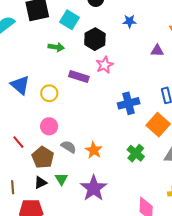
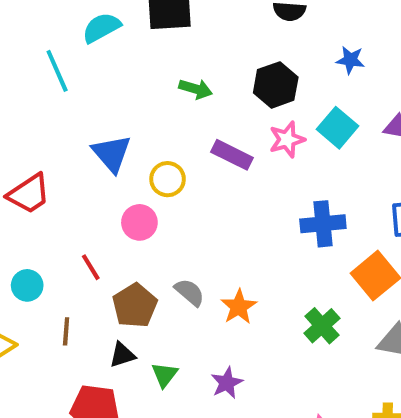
cyan square: (69, 20) -> (337, 128), moved
pink circle: (49, 126) -> (139, 222), moved
green triangle: (61, 179) -> (165, 375), moved
brown line: (13, 187) -> (66, 331), moved
purple star: (94, 188) -> (227, 383), size x0.6

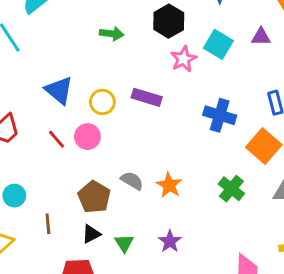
purple rectangle: (232, 155) -> (147, 97), moved
blue cross: (323, 224) -> (220, 115), turned 32
red line: (91, 267) -> (56, 139), moved

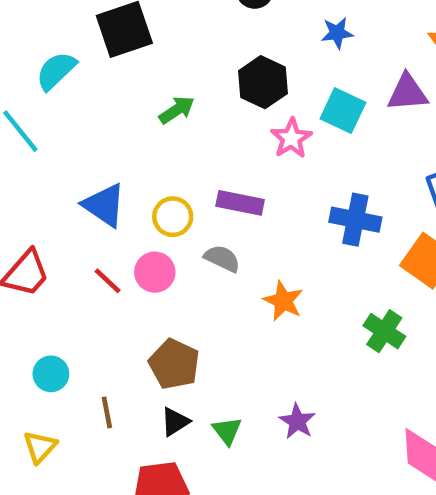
green arrow: (112, 34) -> (177, 110), turned -35
purple triangle: (261, 37) -> (407, 93), size x1.4
gray semicircle: (132, 181) -> (222, 258), moved
orange star: (169, 185) -> (283, 301), moved

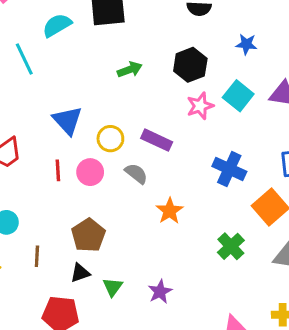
red line: (108, 281) -> (58, 170), turned 30

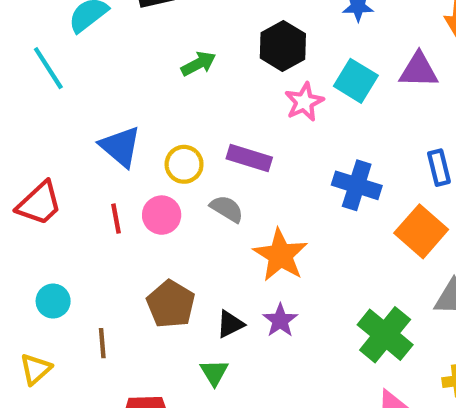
orange star: (170, 211) -> (280, 255), size x1.4
green cross: (231, 246) -> (385, 335), moved, size x1.4
black triangle: (80, 273) -> (230, 324), moved
purple star: (160, 292) -> (280, 320), moved

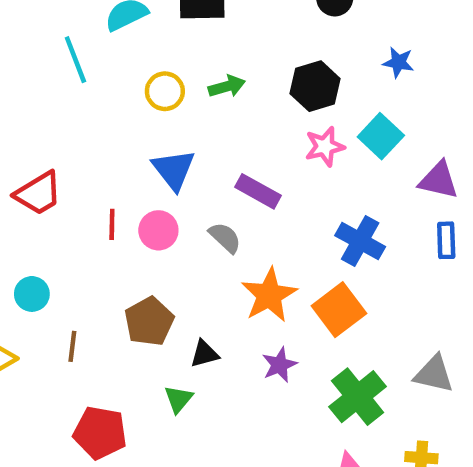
purple triangle: (419, 70) -> (439, 180), moved
blue triangle: (120, 147) -> (174, 170), moved
yellow circle: (184, 164) -> (165, 91), moved
orange square: (421, 231) -> (339, 310), moved
purple star: (280, 320) -> (279, 365), moved

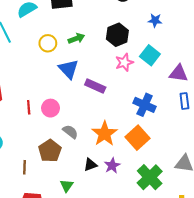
blue triangle: (174, 170) -> (69, 69), moved
gray semicircle: (225, 238) -> (70, 132), moved
brown line: (72, 346) -> (25, 167), moved
black triangle: (204, 354) -> (90, 165), moved

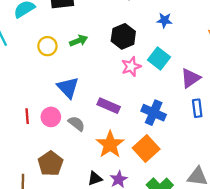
blue triangle: (69, 69) -> (68, 88), moved
purple triangle: (179, 73) -> (190, 78), turned -42
purple rectangle: (95, 86) -> (109, 106), moved
gray semicircle: (70, 132) -> (76, 124), moved

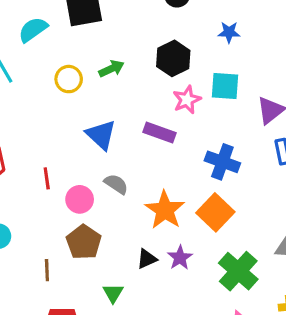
cyan square: (159, 59) -> (225, 86), turned -30
purple rectangle: (109, 106) -> (160, 133), moved
pink circle: (51, 117) -> (80, 199), moved

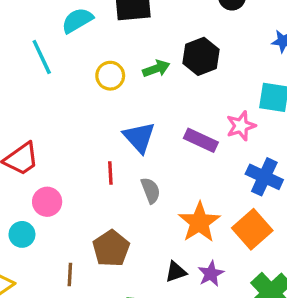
black hexagon: (173, 58) -> (201, 56), moved
pink star: (187, 100) -> (241, 126), moved
red line: (47, 178) -> (110, 173), moved
gray semicircle: (116, 184) -> (151, 190), turned 30
pink circle: (80, 199) -> (47, 202), moved

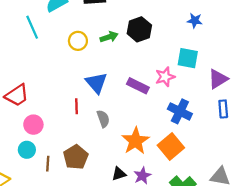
cyan circle: (22, 234) -> (27, 150), moved
brown line: (70, 274) -> (48, 164), moved

